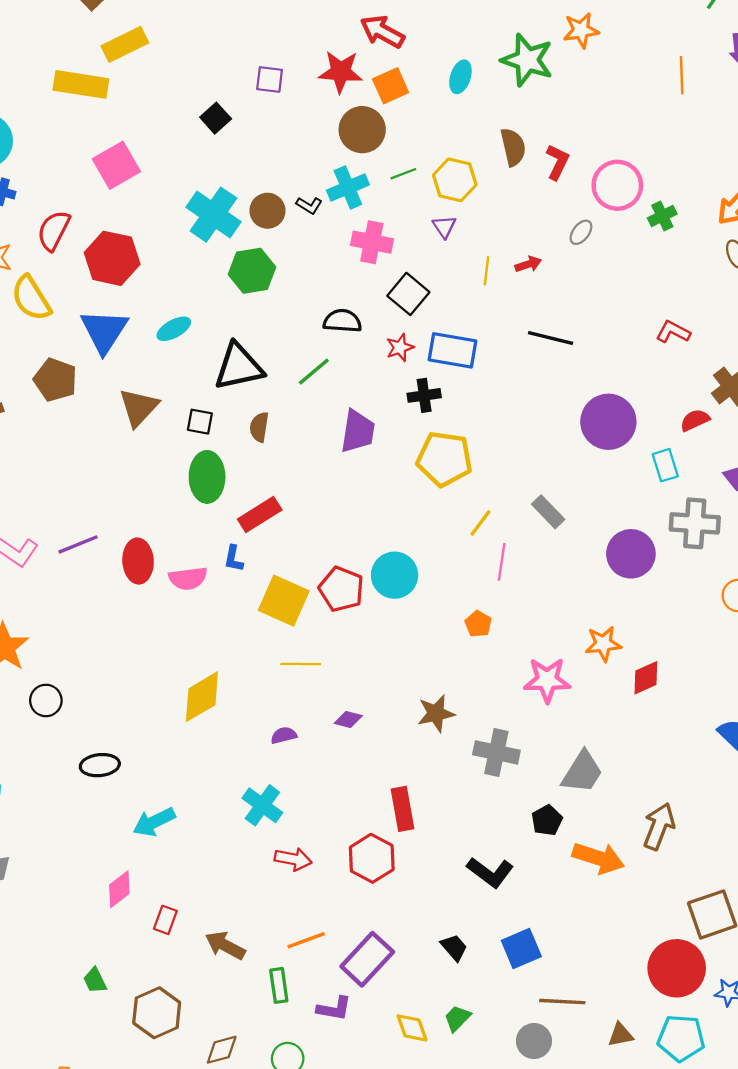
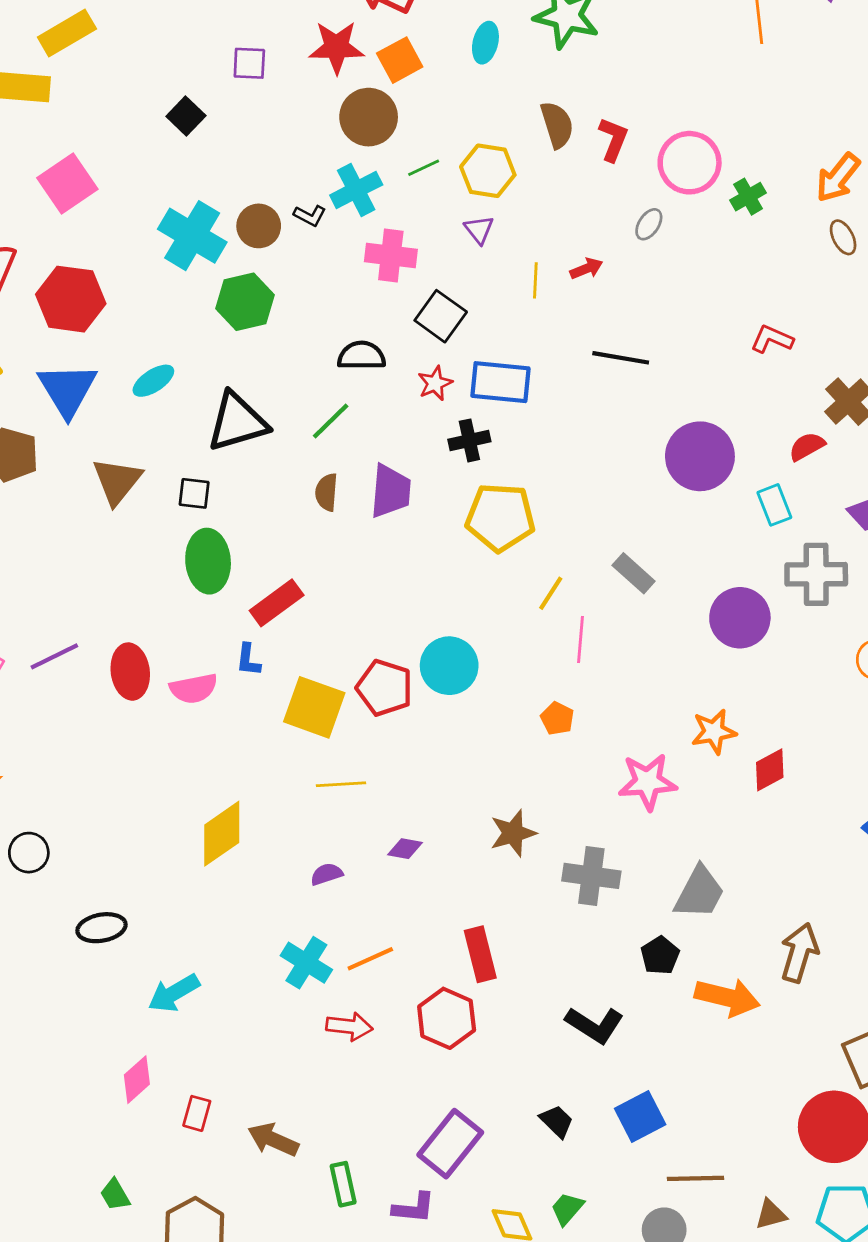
brown semicircle: (259, 427) -> (327, 492), moved
orange line: (306, 940) -> (370, 959), moved

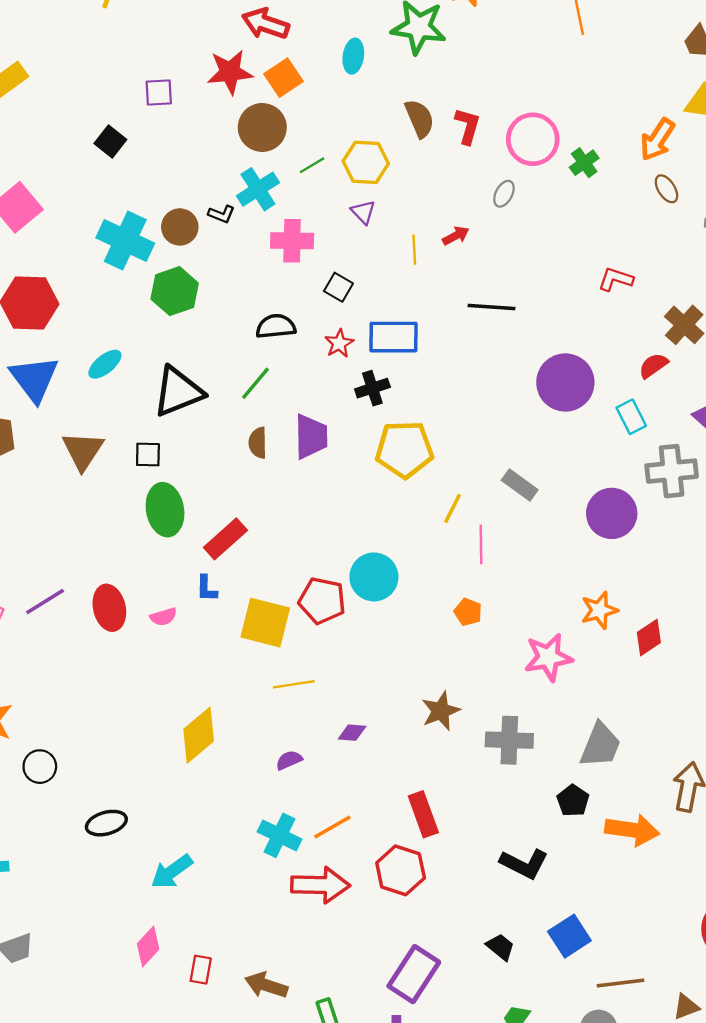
black square: (441, 316) -> (338, 287), size x0.7
pink semicircle: (194, 688) -> (163, 617), size x0.7
red arrow: (349, 1026) -> (320, 885), size x1.5

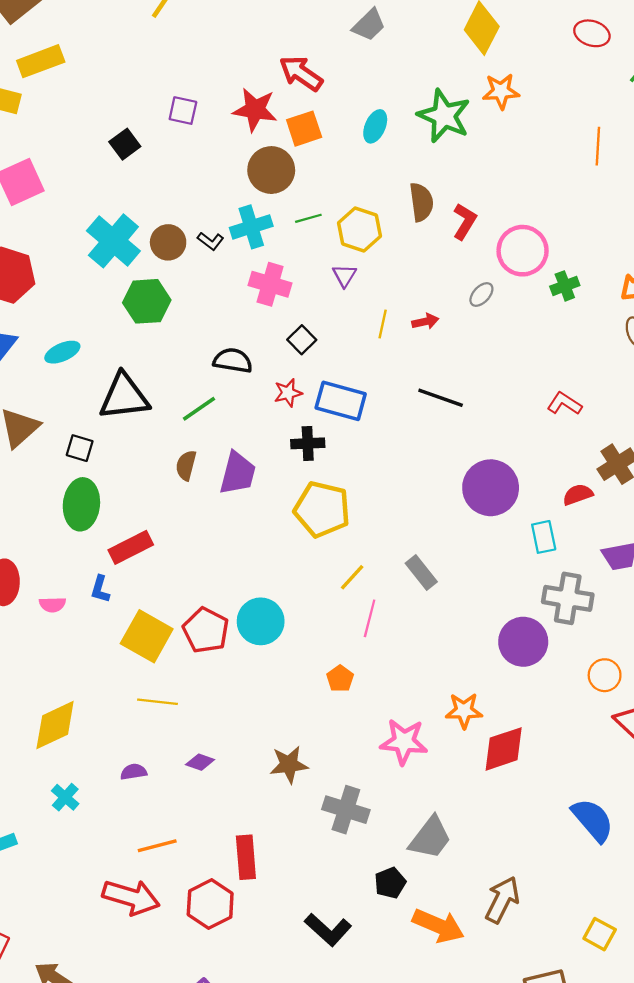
purple circle: (612, 513) -> (523, 642), moved
red diamond: (649, 637) -> (504, 749), size x1.4
cyan cross: (279, 835) -> (65, 797), moved, size x0.7

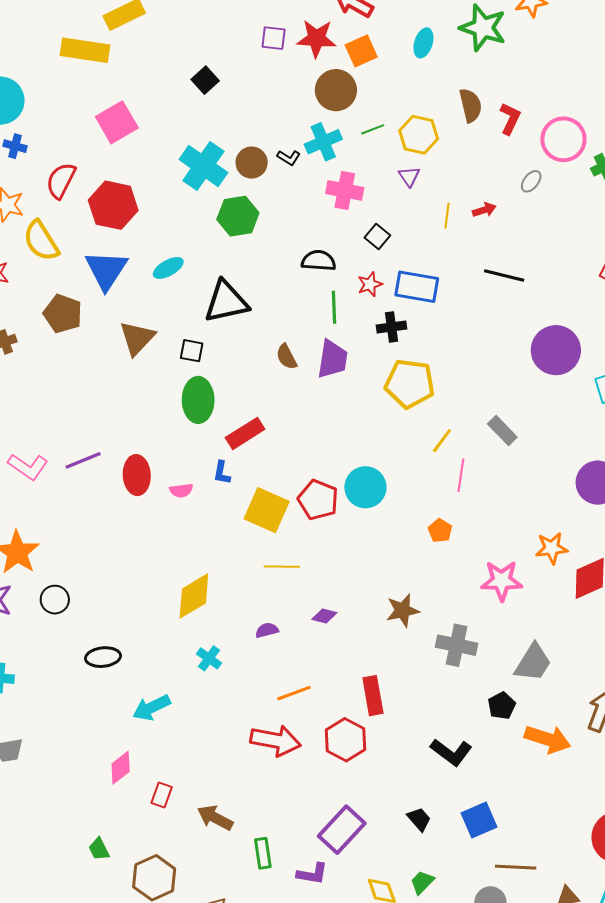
purple square: (183, 111) -> (274, 38), moved
green line: (199, 409) -> (334, 307), moved, turned -52
brown semicircle: (186, 465) -> (287, 357), turned -36

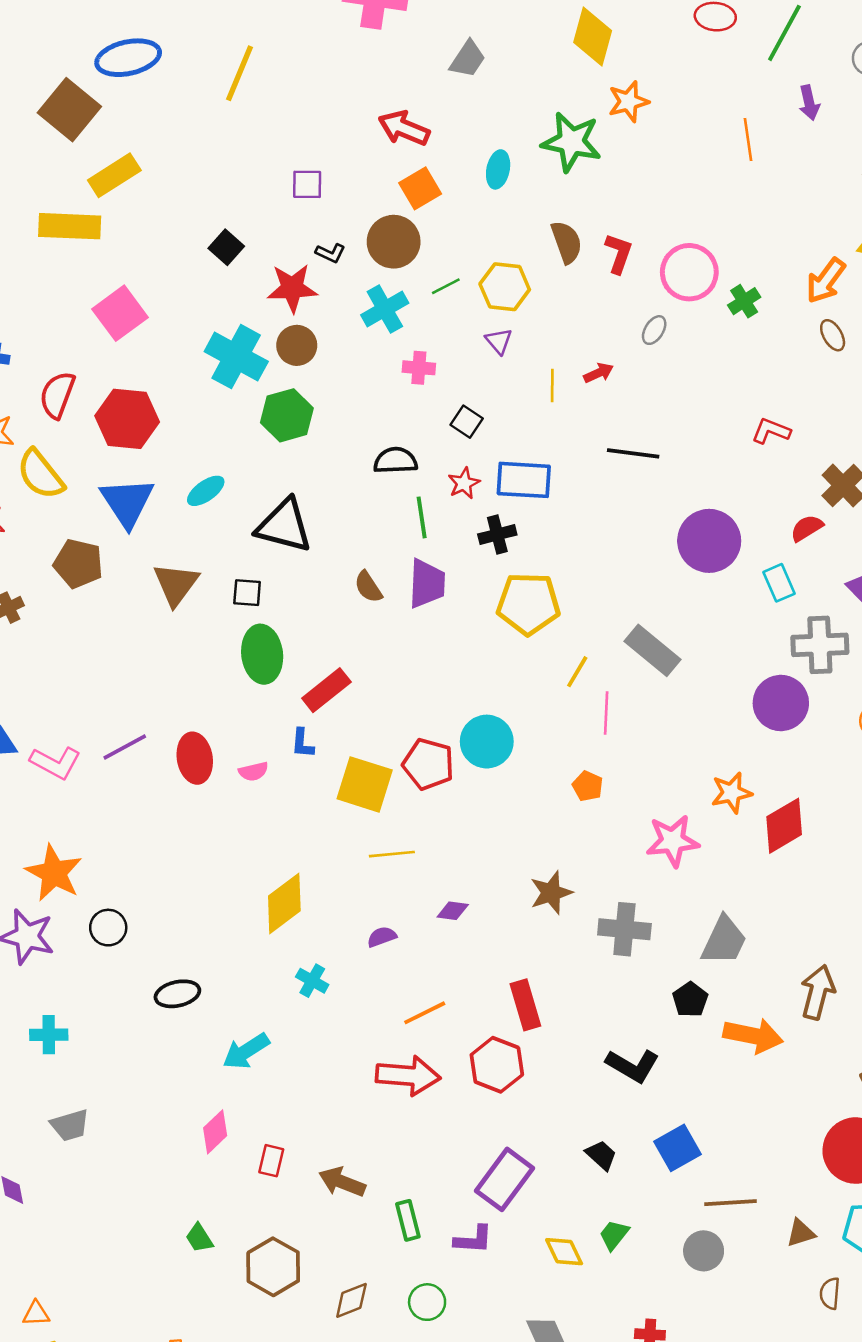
red star: (317, 38) -> (292, 288), moved
black L-shape: (289, 158) -> (330, 253), moved
pink cross: (345, 190) -> (419, 368), size x0.7
black triangle: (226, 302) -> (284, 526), turned 33
gray rectangle: (502, 431) -> (652, 650), size x1.4

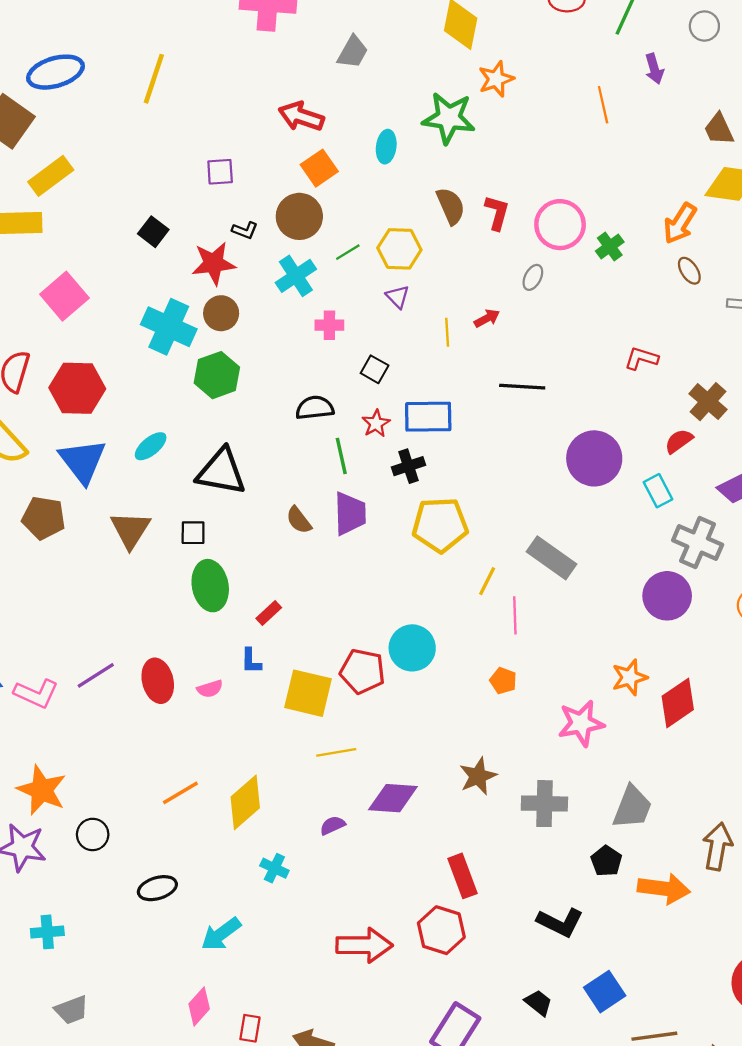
gray cross: (820, 645) -> (698, 542), turned 30
red rectangle: (326, 690) -> (269, 613), size x0.6
purple diamond: (453, 911) -> (393, 798), size x1.8
orange line: (425, 1013) -> (180, 793), moved

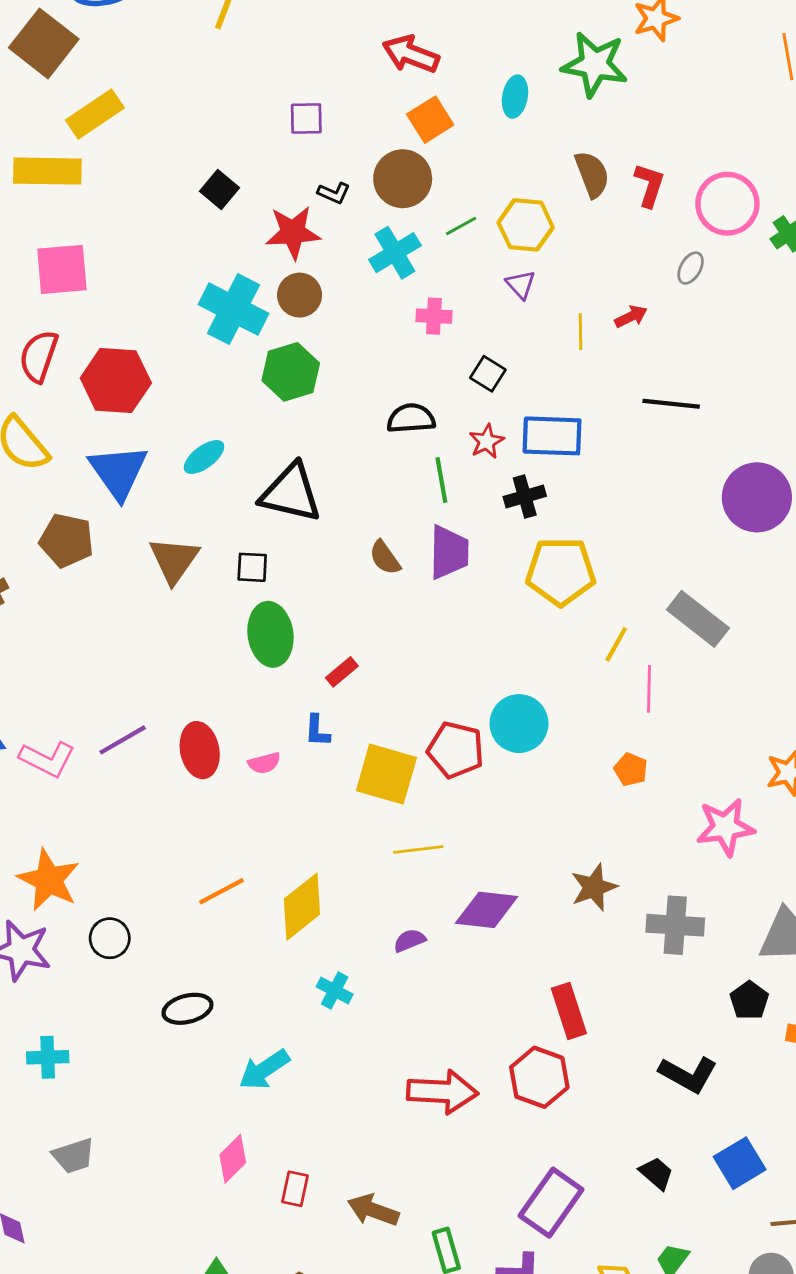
pink square: (64, 296) -> (62, 269), moved, turned 33

